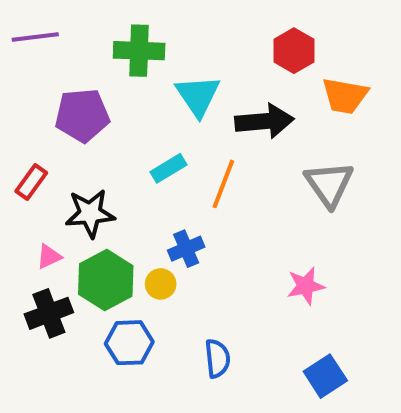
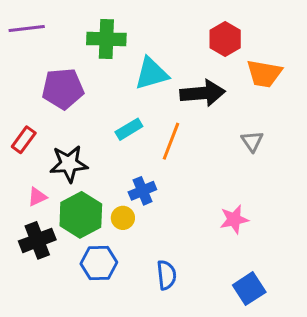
cyan triangle: (198, 96) -> (151, 74), turned 48
gray triangle: (329, 184) -> (252, 141), size x0.6

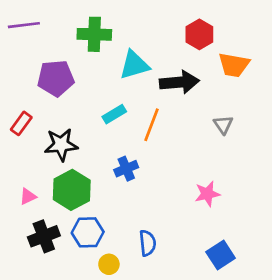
pink triangle: (37, 197) -> (28, 196), moved
yellow circle: (123, 218) -> (109, 264), moved
black cross: (37, 240) -> (44, 236), moved

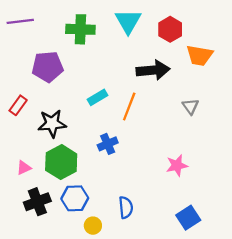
cyan triangle: (134, 65) -> (128, 21), moved, turned -44

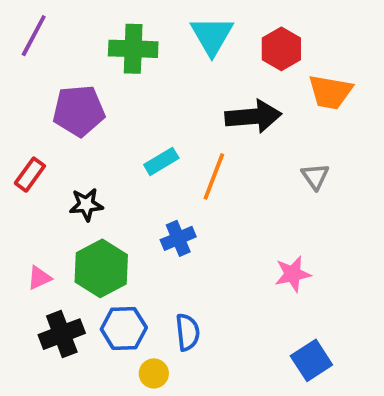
purple line: (20, 21) -> (34, 36), turned -55
black star: (52, 123) -> (86, 205), size x0.7
blue semicircle: (126, 207) -> (188, 332), moved

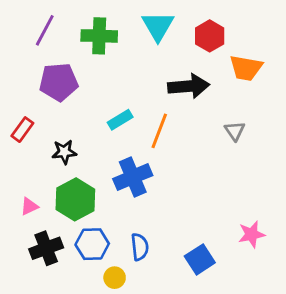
purple line: (34, 36) -> (45, 30), moved
blue cross: (178, 238) -> (133, 177), size x1.5
pink star: (293, 274) -> (251, 234), moved
blue square: (311, 360) -> (200, 259), moved

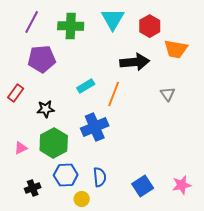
pink star: (251, 234) -> (182, 185), moved
black cross: (46, 248) -> (33, 188), moved, size x0.7

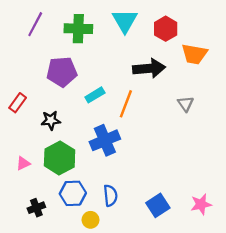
purple pentagon: (42, 59) -> (62, 72), moved

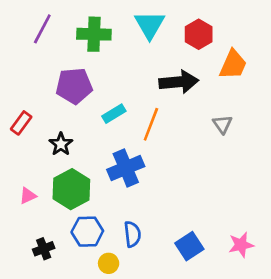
orange trapezoid: (194, 54) -> (233, 65), turned -76
black star: (51, 120) -> (61, 144), turned -30

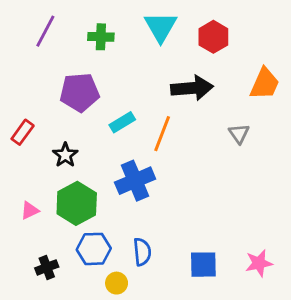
green cross: (94, 34) -> (101, 37), size x0.7
orange trapezoid: (233, 65) -> (265, 84), moved
blue square: (189, 246) -> (203, 265), turned 32

